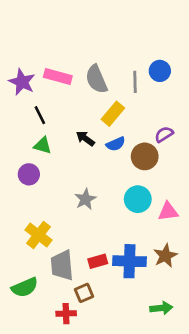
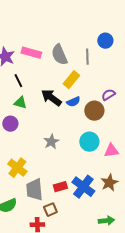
blue circle: (160, 71) -> (105, 41), moved
black arrow: (85, 138) -> (51, 98), size x1.5
blue cross: (129, 261) -> (83, 187), turned 35

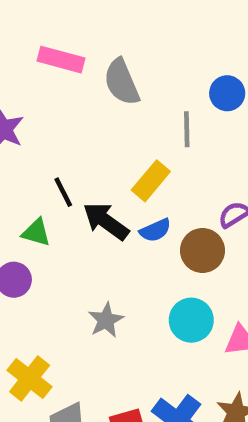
pink rectangle: (31, 53) -> (61, 60), moved
gray semicircle: (59, 55) -> (122, 82), moved
black line: (18, 81) -> (63, 192), moved

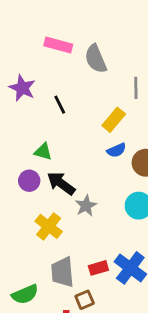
black line: (63, 192) -> (60, 105), moved
black arrow: (106, 221) -> (61, 183), moved
yellow cross: (30, 379) -> (49, 226), moved

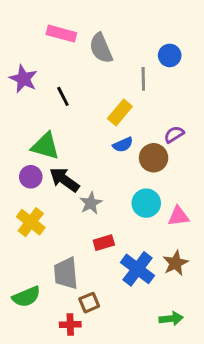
green triangle: (43, 152) -> (45, 146), size x1.5
yellow cross: (49, 226) -> (31, 222), moved
red rectangle: (98, 268) -> (104, 243), moved

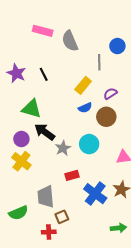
purple star: (23, 79) -> (16, 73), moved
purple semicircle: (174, 134) -> (110, 94), moved
purple circle: (31, 177) -> (21, 139), moved
cyan circle: (146, 203) -> (89, 144), moved

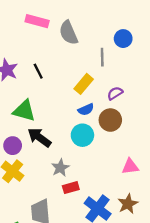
cyan circle: (89, 144) -> (82, 135), moved
gray star: (63, 148) -> (60, 168), moved

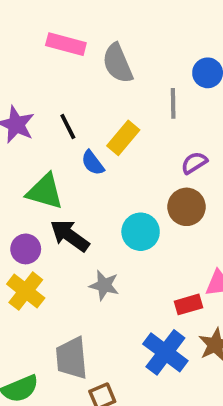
yellow rectangle: (84, 84) -> (123, 138), moved
blue semicircle: (86, 110) -> (93, 163), moved, turned 77
gray star: (60, 168) -> (104, 285), turned -30
red rectangle: (71, 188) -> (188, 304), moved

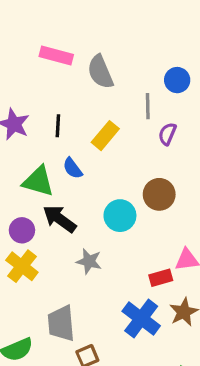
black line: (68, 126) -> (58, 126), turned 30
blue semicircle: (93, 163) -> (73, 168), moved
purple semicircle: (194, 163) -> (167, 134), moved, turned -35

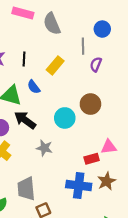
blue cross: (141, 318) -> (79, 185), turned -30

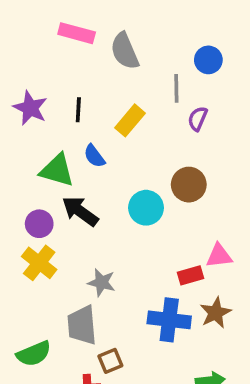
gray star: (44, 148) -> (102, 283), moved

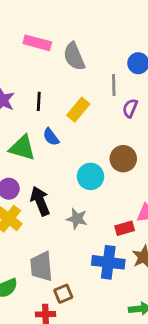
black arrow: (80, 211) -> (40, 201), moved, turned 32
gray star: (102, 283) -> (77, 219), moved

